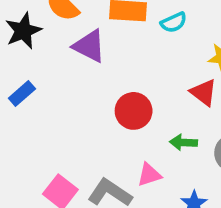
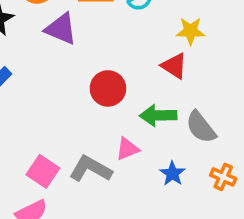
green arrow: (183, 142) -> (158, 115), size x1.4

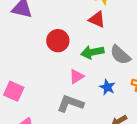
gray L-shape: (91, 169) -> (70, 104), moved
pink square: (43, 171) -> (14, 91), moved

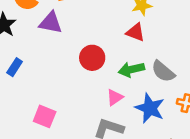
blue star: (107, 87) -> (150, 108), size x1.6

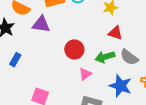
red triangle: (135, 32) -> (115, 33), moved
pink triangle: (115, 97) -> (85, 74), moved

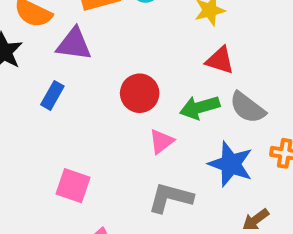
blue rectangle: (15, 60) -> (52, 95), moved

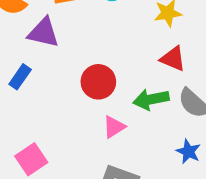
blue star: (231, 164) -> (188, 152), moved, size x0.6
pink square: (73, 186) -> (31, 159), turned 32

